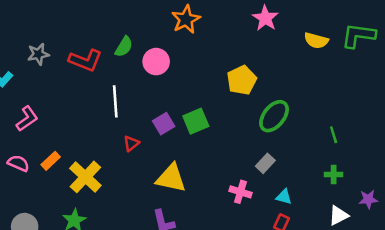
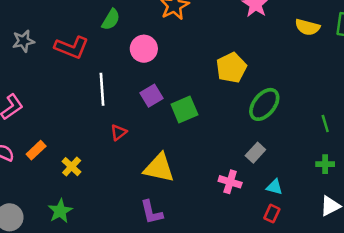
green semicircle: (124, 47) -> (111, 20), moved
purple square: (164, 124) -> (151, 96), moved
yellow cross: (85, 177) -> (72, 167), size x0.6

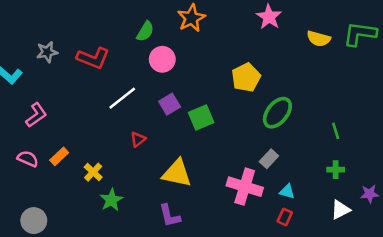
green semicircle: (111, 20) -> (145, 31), moved
white line: (102, 89) -> (122, 98), turned 56
pink cross: (230, 182) -> (245, 187), size x1.6
green star: (60, 211) -> (111, 200), moved

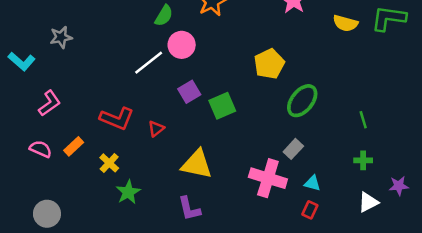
red L-shape: (93, 58) -> (117, 118), moved
white line: (122, 98) -> (149, 63), moved

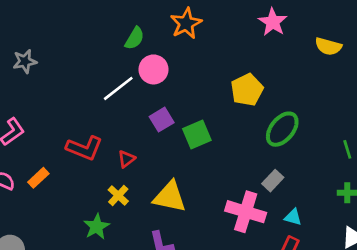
yellow cross: (109, 163) -> (118, 195), moved

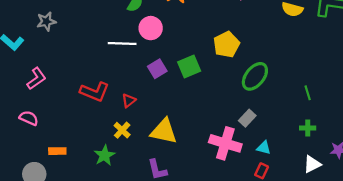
white line: (118, 88) -> (122, 43), turned 40
green square: (197, 134) -> (189, 66), moved
orange rectangle: (38, 178) -> (57, 151), moved, turned 42

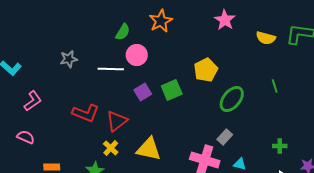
gray star: (46, 21) -> (69, 59), moved
green line: (308, 93) -> (275, 86), moved
red triangle: (129, 101) -> (117, 121), size x1.6

